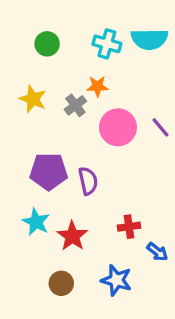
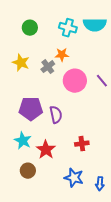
blue arrow: (157, 252) -> (100, 184), moved, turned 56
brown circle: (61, 283) -> (28, 171), moved

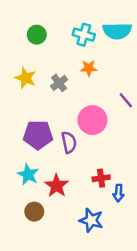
orange star: (62, 55) -> (89, 68), moved
pink circle: (75, 81) -> (92, 120), moved
blue arrow: (100, 184) -> (118, 193), moved

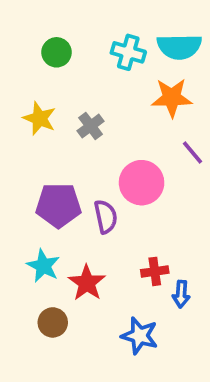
orange star: (89, 68) -> (172, 98), moved, size x1.5

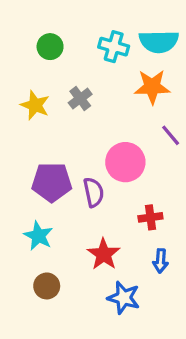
gray cross: (91, 126) -> (80, 99), moved
red cross: (155, 271) -> (150, 217), moved
red star: (87, 283) -> (104, 254), moved

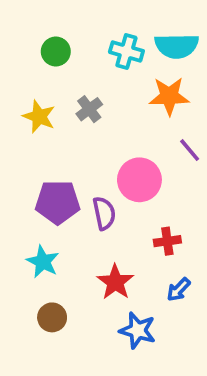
blue arrow: (161, 261) -> (179, 290), turned 40

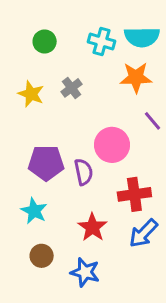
red cross: (167, 241) -> (134, 194), size x1.5
blue arrow: (179, 290) -> (143, 233), size x1.5
blue star: (138, 330) -> (85, 272), moved

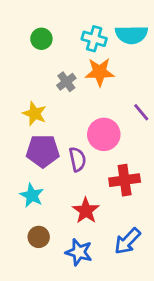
orange star: (136, 77) -> (100, 72), moved
yellow star: (31, 94) -> (35, 114), moved
blue arrow: (143, 233) -> (127, 241), moved

